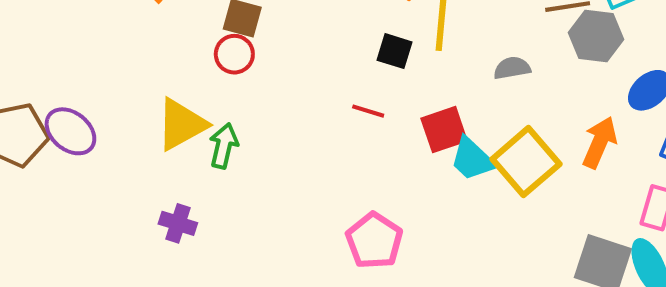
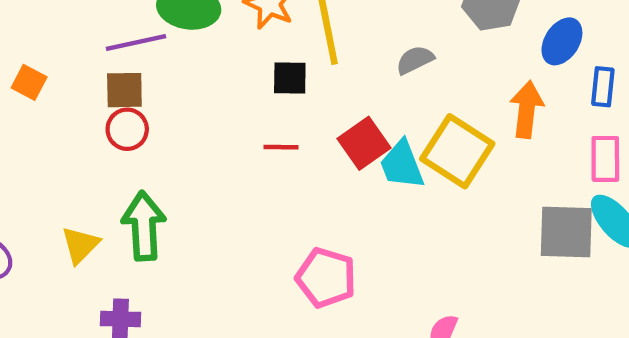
yellow triangle: (181, 124) -> (80, 245), moved, size x0.7
green arrow: (224, 146) -> (144, 226), size x1.4
cyan trapezoid: (472, 159) -> (402, 165), turned 42

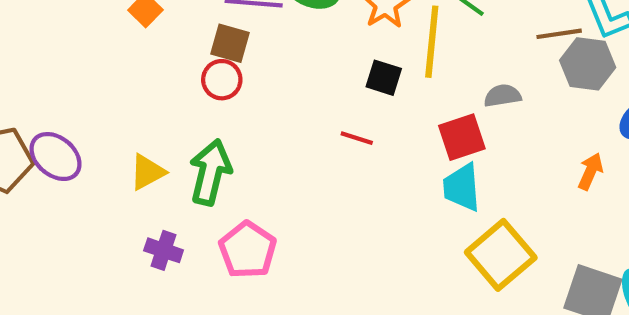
orange arrow: (527, 110) -> (590, 171), size x0.7
red square: (364, 143) -> (462, 137), moved
yellow square: (457, 151) -> (501, 255), moved
pink pentagon: (326, 278) -> (248, 250), moved

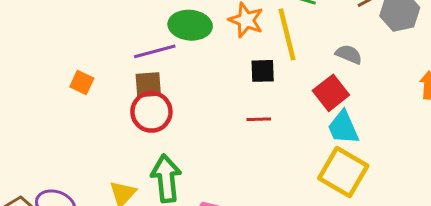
red circle: (222, 80) -> (151, 112), size x1.4
gray semicircle: (502, 96) -> (349, 54), turned 52
yellow square: (501, 255) -> (343, 172), moved

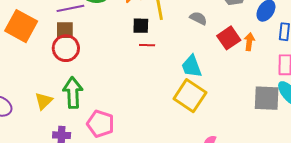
orange square: (82, 83) -> (21, 26), size x2.0
red square: (331, 93) -> (229, 38), moved
red line: (259, 119) -> (147, 45), moved

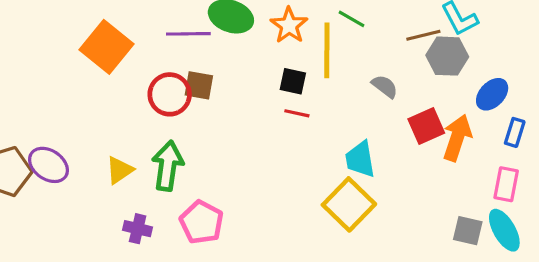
brown square: (65, 30) -> (199, 85), moved
orange arrow: (249, 42) -> (457, 138), size x1.6
gray square: (267, 98) -> (468, 231), size x0.7

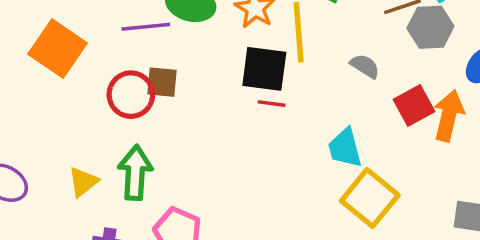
black square: (293, 81) -> (264, 69), size x1.6
yellow square: (349, 204) -> (370, 198), moved

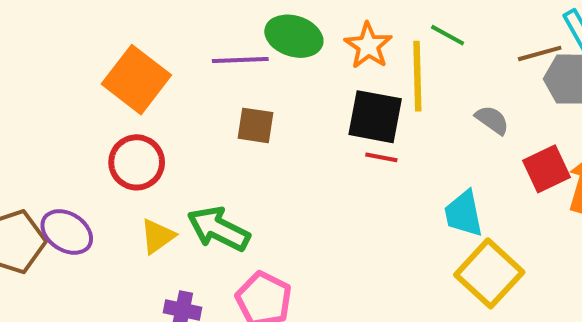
red circle: (131, 95) -> (137, 162), moved
green arrow: (135, 173) -> (218, 229), turned -70

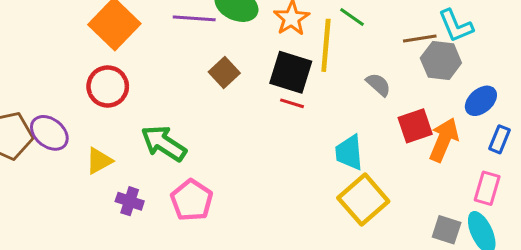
brown square: (255, 125) -> (224, 73), moved, turned 32
yellow triangle: (158, 236) -> (99, 161), moved

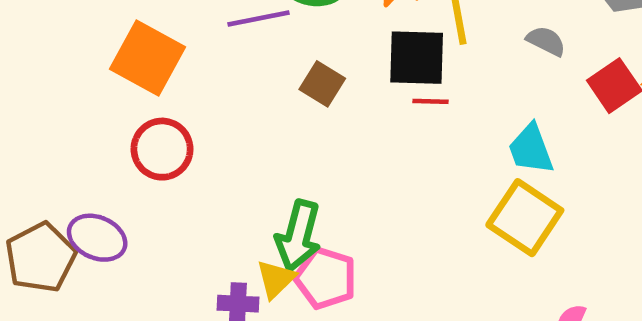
green arrow: (164, 143) -> (298, 236), moved, turned -93
yellow triangle: (99, 161) -> (276, 279), moved
yellow square: (363, 200) -> (525, 218), moved

